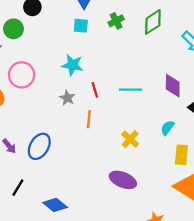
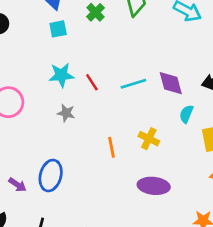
purple diamond: (173, 86) -> (171, 83), moved
red line: (95, 90) -> (92, 82), moved
orange line: (89, 119) -> (112, 147), moved

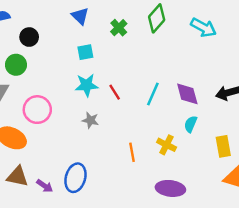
cyan square: (58, 29) -> (85, 52), moved
cyan line: (133, 84) -> (153, 94), turned -50
cyan semicircle: (186, 114) -> (191, 124), moved

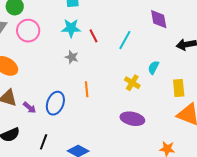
purple diamond: (187, 94) -> (159, 19), moved
pink circle: (37, 110) -> (28, 31), moved
orange line: (132, 152) -> (87, 89), moved

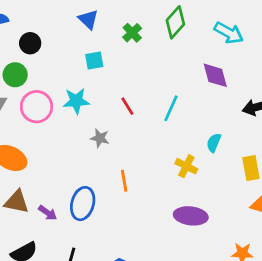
cyan star: (71, 28) -> (76, 101), moved

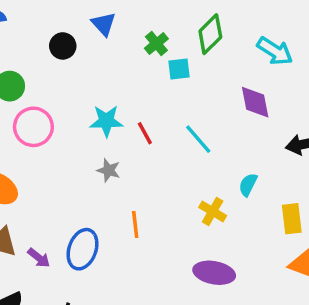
black circle: (30, 43) -> (63, 46), moved
cyan square: (94, 61) -> (179, 69), moved
cyan star: (76, 101) -> (106, 121), moved
cyan line: (171, 108) -> (198, 139), turned -68

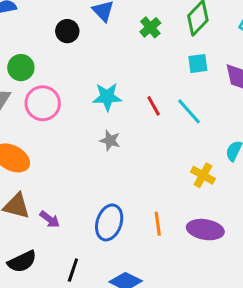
cyan square: (179, 69) -> (198, 64), moved
red line: (145, 133) -> (154, 106), moved
orange line: (135, 224) -> (158, 224), moved
blue ellipse: (83, 249) -> (109, 222), moved

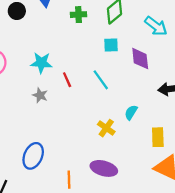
green cross: (150, 27) -> (79, 15), turned 32
red line: (154, 106) -> (67, 80), moved
orange line: (158, 224) -> (69, 180), moved

